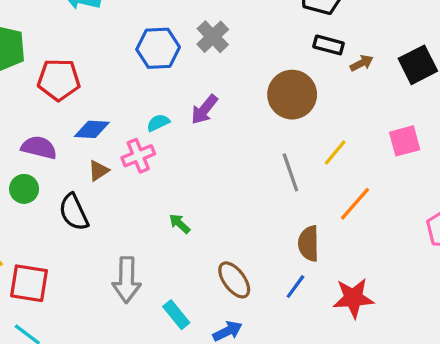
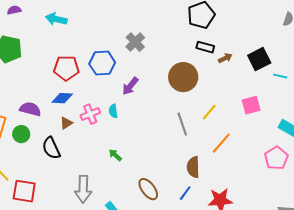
blue hexagon: (158, 48) -> (102, 63), moved
red pentagon: (59, 80) -> (66, 68), moved
cyan semicircle: (158, 123) -> (113, 111), moved, turned -72

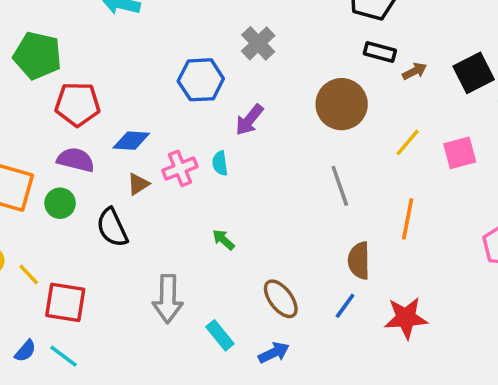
red pentagon: (66, 68) -> (77, 104), moved
yellow line: (209, 112) -> (408, 142), moved
orange line: (221, 143) -> (408, 219), turned -30

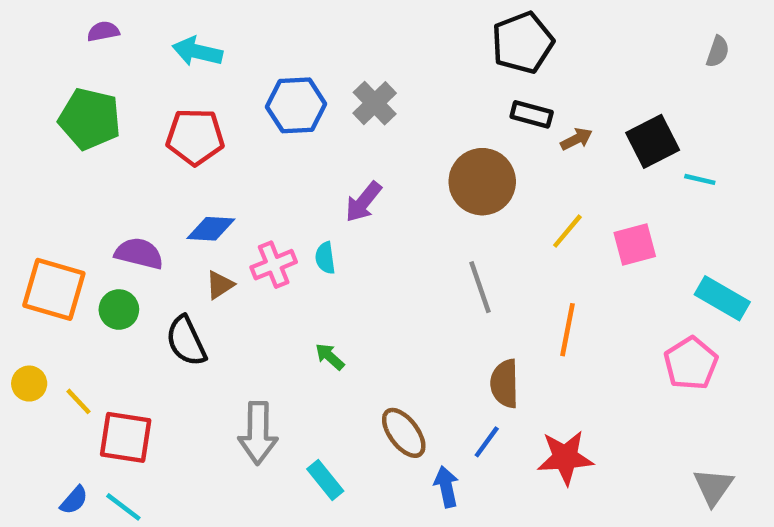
blue hexagon: (201, 80) -> (296, 105), moved
red pentagon: (77, 104) -> (195, 137), moved
blue arrow: (274, 353) -> (446, 487), moved, turned -76

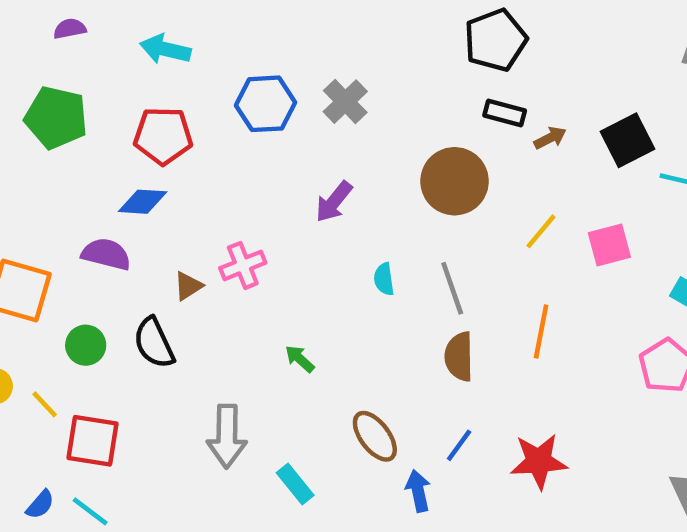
blue diamond: (211, 229) -> (143, 202), moved
cyan semicircle: (325, 258) -> (384, 279), moved
green circle: (119, 310) -> (86, 345), moved
brown semicircle: (505, 384) -> (459, 357), moved

